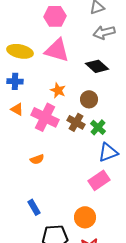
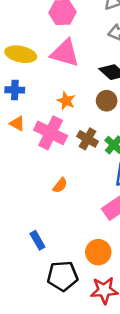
brown circle: (89, 99) -> (107, 101), moved
orange semicircle: (37, 159) -> (60, 185), moved, turned -32

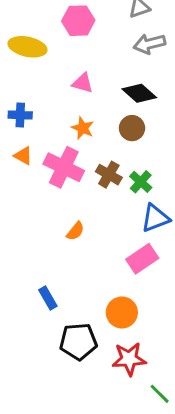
pink triangle: (65, 53) -> (83, 83), moved, size x0.6
yellow ellipse: (21, 54) -> (27, 47), moved

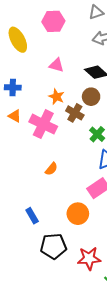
yellow ellipse: (27, 47) -> (18, 40), turned 50
brown cross: (109, 175) -> (75, 113), moved
orange circle: (122, 312) -> (78, 214), moved

